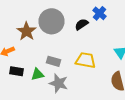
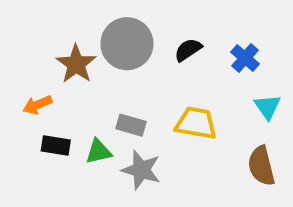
blue cross: (100, 13) -> (245, 58), moved

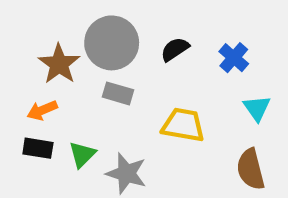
orange arrow: (37, 105) -> (42, 110), moved
gray rectangle: (131, 125) -> (118, 93), moved
green triangle: (98, 152) -> (82, 154), turned -32

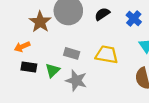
gray rectangle: (118, 93) -> (72, 53), moved
orange arrow: (42, 110) -> (22, 47), moved

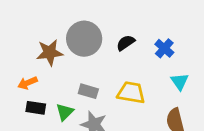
brown star: (40, 22) -> (50, 52), turned 30

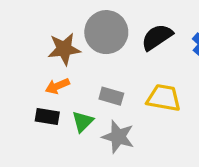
black semicircle: (126, 43) -> (157, 37), size x1.4
orange arrow: (27, 83) -> (57, 86), moved

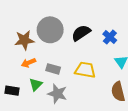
orange arrow: (57, 86) -> (29, 63), moved
black rectangle: (47, 116) -> (12, 91), moved

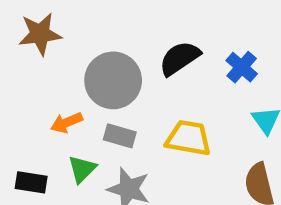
gray circle: (50, 30) -> (113, 80), moved
brown star: (24, 40) -> (40, 34), moved

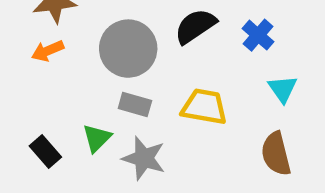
orange arrow: (67, 123) -> (48, 51), moved
black rectangle: (31, 182) -> (45, 152), turned 40

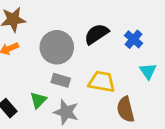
brown semicircle: (276, 154) -> (126, 109), moved

